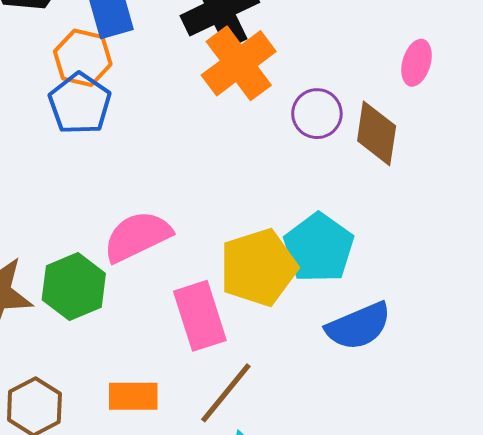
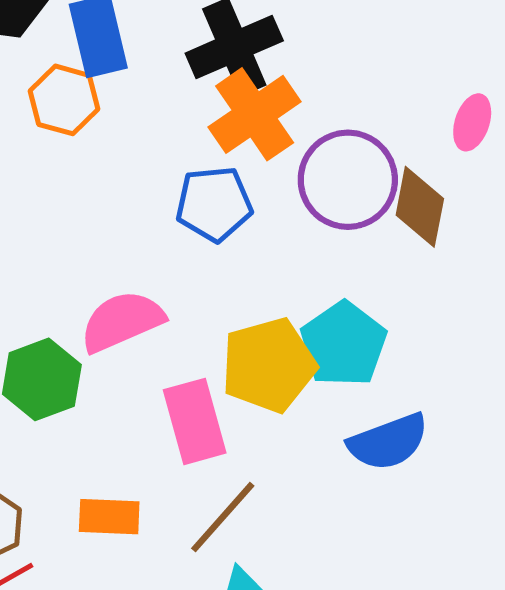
blue pentagon: (80, 104) -> (214, 204), moved, turned 30
purple circle: (317, 114) -> (348, 180), size x1.6

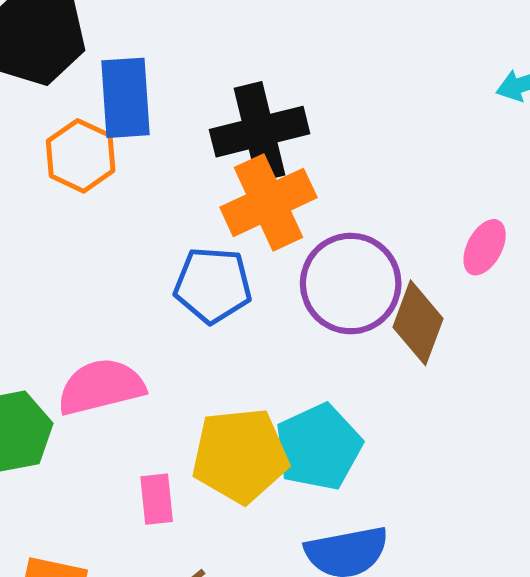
pink rectangle: (195, 421) -> (157, 499), size x0.6

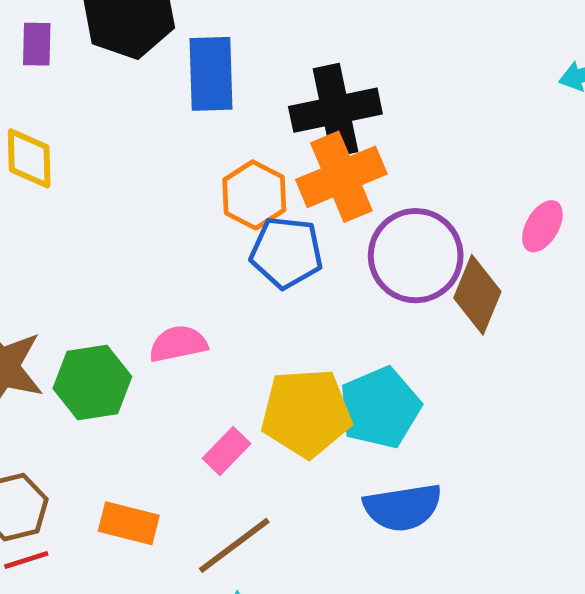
orange hexagon: (81, 156) -> (254, 195), moved
pink semicircle: (101, 387) -> (178, 344), size x0.7
pink rectangle: (157, 499) -> (226, 451), turned 48

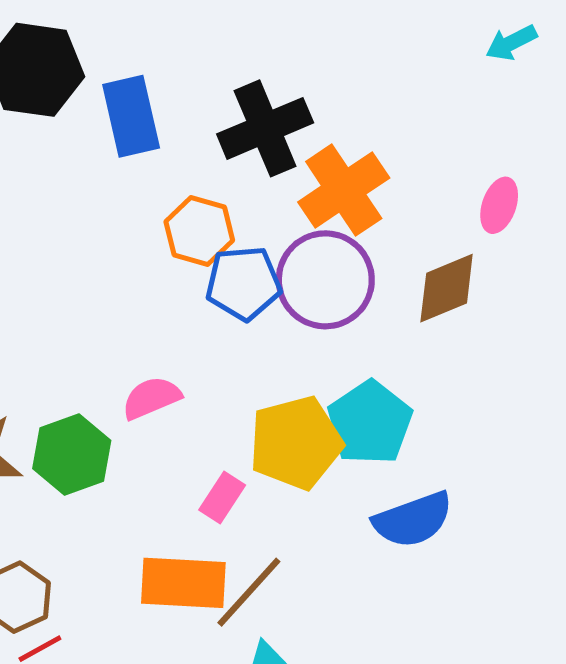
orange cross: (341, 177) -> (344, 190), moved
purple circle: (416, 256) -> (325, 280), moved
brown diamond: (477, 295) -> (447, 288), turned 56
orange rectangle: (129, 523) -> (183, 583), moved, size x1.4

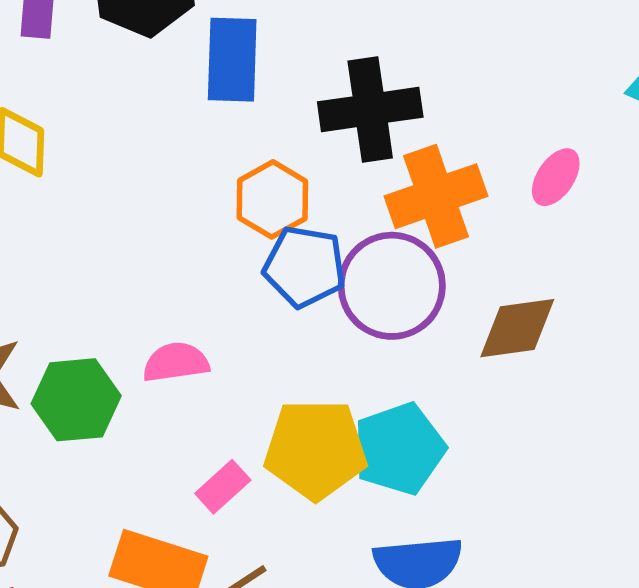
pink ellipse: (499, 205) -> (556, 177), moved

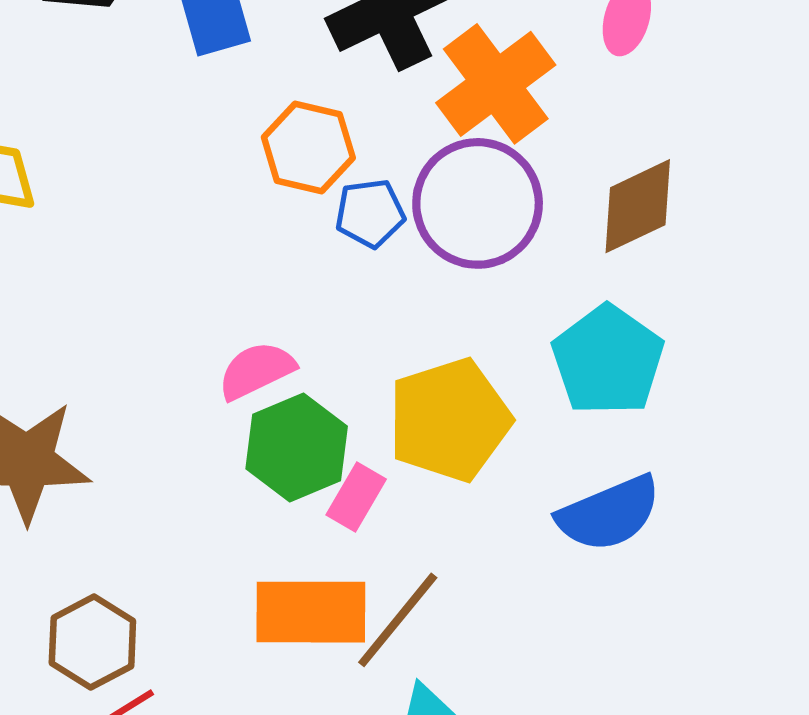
blue pentagon: (305, 267) -> (370, 213), size x0.7
green hexagon: (76, 400) -> (297, 447), moved
cyan pentagon: (399, 449) -> (608, 360), moved

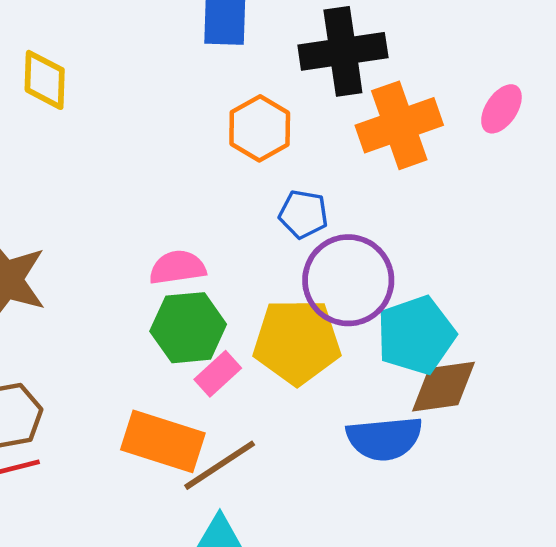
purple circle: (478, 203) -> (348, 280), moved
brown diamond: (638, 206) -> (443, 387), moved
blue pentagon: (370, 213) -> (303, 214), moved

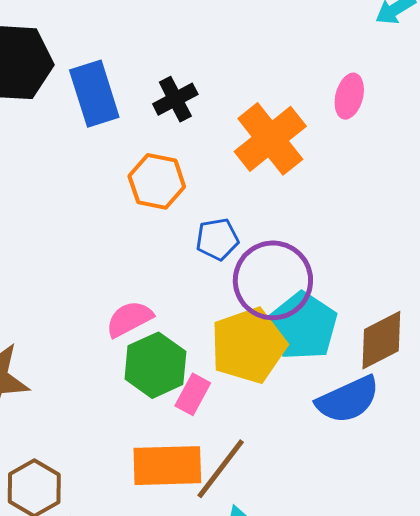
black cross: (343, 51) -> (175, 99), moved, size x0.6
cyan pentagon: (416, 335) -> (303, 326), moved

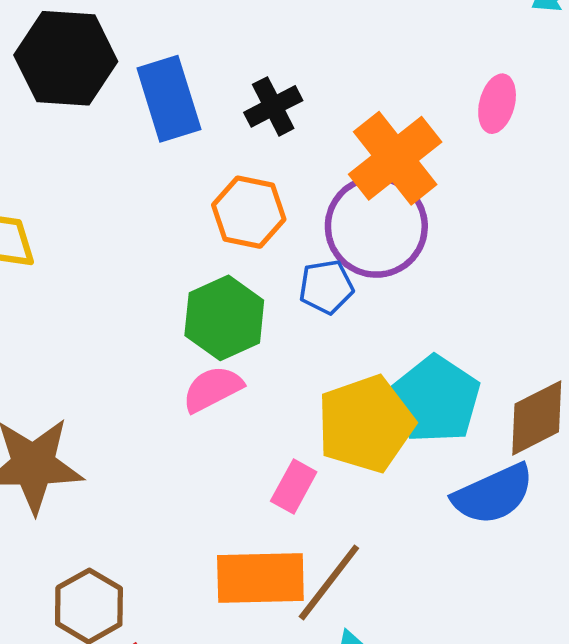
purple circle: (273, 280) -> (376, 226), moved
green hexagon: (155, 365) -> (224, 318), moved

